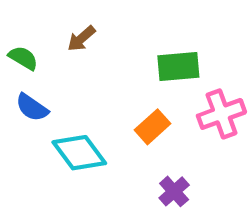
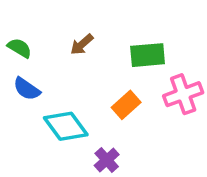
brown arrow: (81, 39) -> (82, 44), moved
purple cross: (174, 191) -> (107, 160), moved

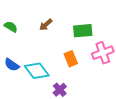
blue semicircle: (27, 89) -> (12, 65), moved
orange rectangle: (126, 105) -> (71, 59), turned -70

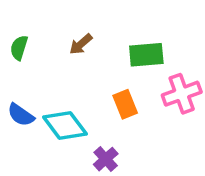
green semicircle: (11, 27) -> (19, 48), turned -104

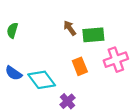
brown arrow: (81, 44) -> (70, 28), moved, turned 96

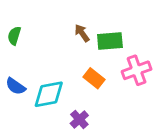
orange rectangle: (80, 66) -> (94, 78), turned -30
cyan diamond: (42, 80) -> (49, 94), turned -64

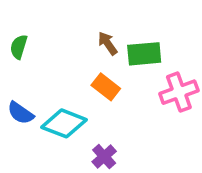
orange rectangle: (94, 78) -> (106, 87), moved
cyan diamond: (49, 94) -> (64, 123), turned 32

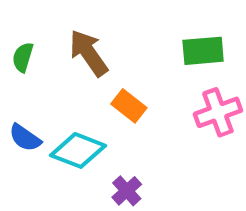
brown arrow: (108, 43) -> (89, 53), moved, size x1.6
green rectangle: (144, 54) -> (203, 51), moved

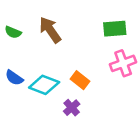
green semicircle: (23, 57) -> (13, 32), turned -84
orange rectangle: (129, 106) -> (80, 80), moved

